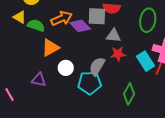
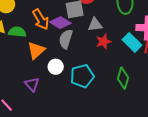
orange arrow: (62, 18) -> (41, 19), turned 95
gray semicircle: (97, 66) -> (66, 39), moved
purple triangle: (39, 80) -> (32, 84), turned 49

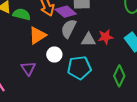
gray triangle: (95, 25) -> (88, 40), moved

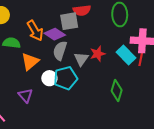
gray triangle: (88, 40) -> (81, 59), turned -49
cyan pentagon: (79, 68) -> (66, 78), moved

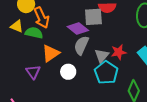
orange arrow: (35, 31) -> (41, 18), moved
cyan pentagon: (66, 78) -> (106, 73), moved, turned -30
purple triangle: (25, 95) -> (33, 72), moved

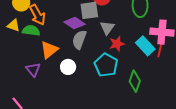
gray triangle: (102, 56) -> (107, 28), moved

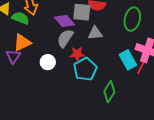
gray triangle: (107, 28) -> (95, 33), turned 35
red star: (117, 44) -> (77, 54), moved
orange triangle: (49, 50) -> (22, 42), moved

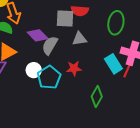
purple diamond: (64, 21) -> (38, 35), moved
red star: (77, 54) -> (74, 68), moved
cyan pentagon: (85, 69) -> (49, 77), moved

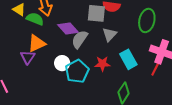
gray triangle: (79, 39) -> (110, 34), turned -42
cyan rectangle: (113, 64) -> (128, 59), moved

